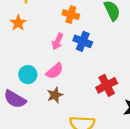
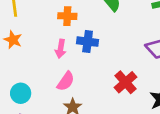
cyan circle: (28, 75) -> (21, 93), moved

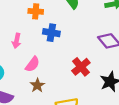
pink arrow: (61, 49) -> (17, 41), moved

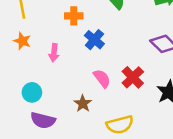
blue cross: (51, 33) -> (94, 40), turned 35
pink semicircle: (32, 64) -> (102, 78), moved, turned -70

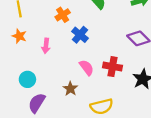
orange cross: (74, 16) -> (63, 15), turned -32
red cross: (133, 77) -> (112, 67), turned -36
purple semicircle: (43, 120) -> (37, 103), turned 108

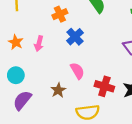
orange star: (19, 36) -> (16, 42), moved
red cross: (112, 67) -> (104, 86), moved

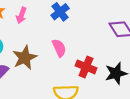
brown star: (58, 90) -> (25, 58), moved, size x1.5

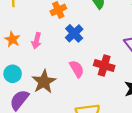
red cross: (86, 67) -> (104, 65), moved

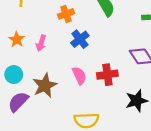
red cross: (104, 65) -> (107, 75), turned -30

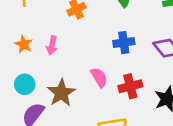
blue cross: (80, 39) -> (124, 43), moved, turned 36
red cross: (107, 75) -> (130, 86), moved

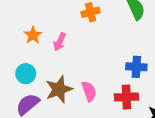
blue cross: (124, 43) -> (136, 67), moved
pink semicircle: (99, 77) -> (89, 91), moved

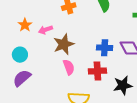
pink arrow: (60, 42) -> (45, 30), turned 48
brown star: (59, 89) -> (64, 44), moved

